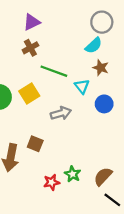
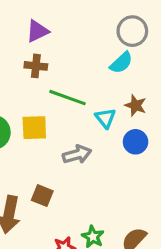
brown cross: (30, 48) -> (36, 66), turned 35
brown star: (101, 68) -> (136, 105), moved
yellow square: (29, 93) -> (34, 128), turned 30

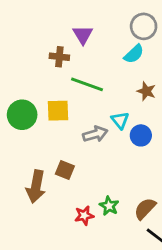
purple triangle: (37, 31) -> (83, 35), moved, turned -35
cyan triangle: (105, 118) -> (120, 120), moved
blue circle: (136, 142) -> (141, 135), moved

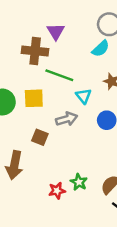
brown cross: (59, 57) -> (35, 51), size x1.5
cyan triangle: (120, 120) -> (84, 96), moved
brown square: (65, 170) -> (40, 137), moved

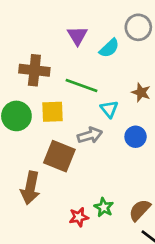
cyan semicircle: (101, 49) -> (109, 48), moved
brown cross: (35, 51) -> (34, 70), moved
brown square: (40, 137) -> (59, 156), size x1.6

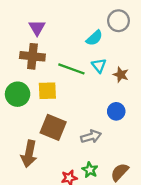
purple triangle: (77, 36) -> (37, 28), moved
cyan triangle: (109, 109) -> (99, 65), moved
gray arrow: (90, 135) -> (91, 137), moved

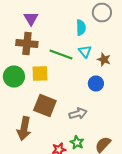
cyan semicircle: (94, 38) -> (81, 28), turned -49
blue circle: (116, 111) -> (96, 84), moved

